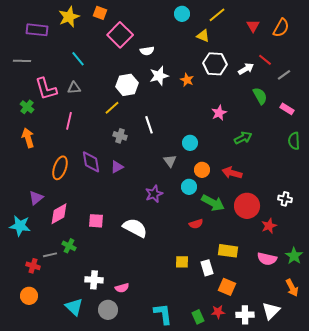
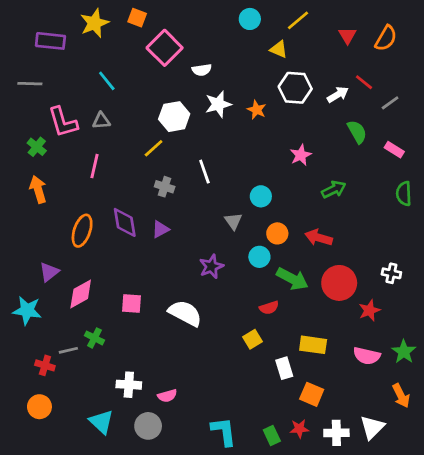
yellow square: (182, 262) -> (253, 339), moved, turned -32

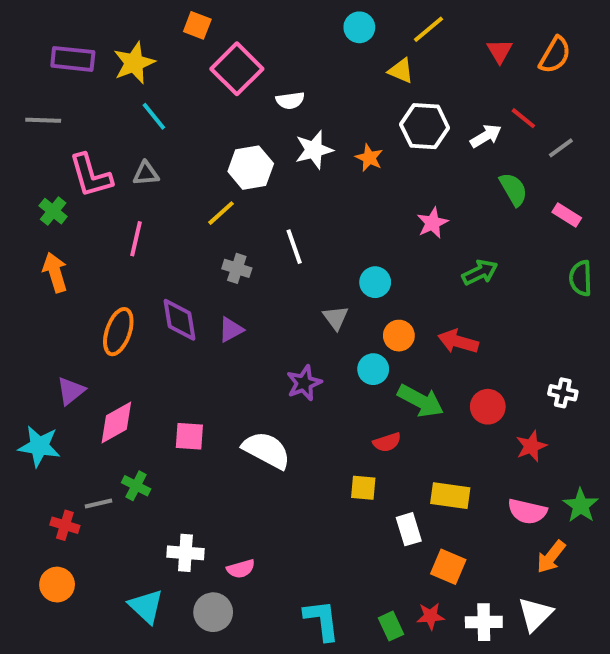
yellow star: (94, 23) -> (134, 63), moved
red circle: (339, 283) -> (488, 407), size x0.7
yellow square: (253, 339) -> (363, 488), turned 36
orange arrow: (401, 396) -> (551, 557), moved, turned 65

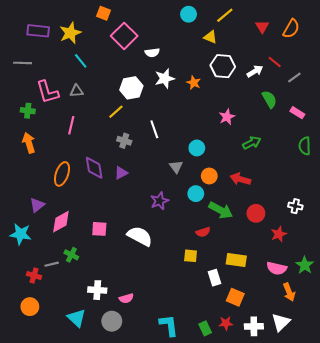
green cross: (53, 211) -> (28, 111), turned -32
orange arrow: (551, 557) -> (289, 292), turned -60

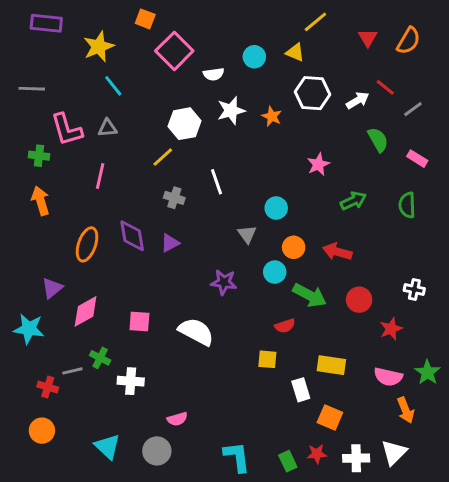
cyan circle: (189, 14) -> (254, 57), moved
purple rectangle: (38, 31) -> (46, 23), moved
green semicircle: (305, 146) -> (407, 205), moved
purple star: (159, 201) -> (224, 282), turned 30
white cross: (97, 290) -> (131, 381), moved

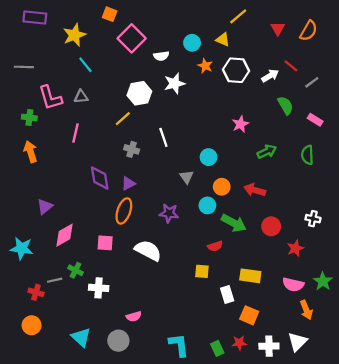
orange star: (272, 116) -> (205, 66), moved
orange ellipse: (87, 244) -> (124, 211), moved
purple triangle: (52, 288) -> (45, 207), moved

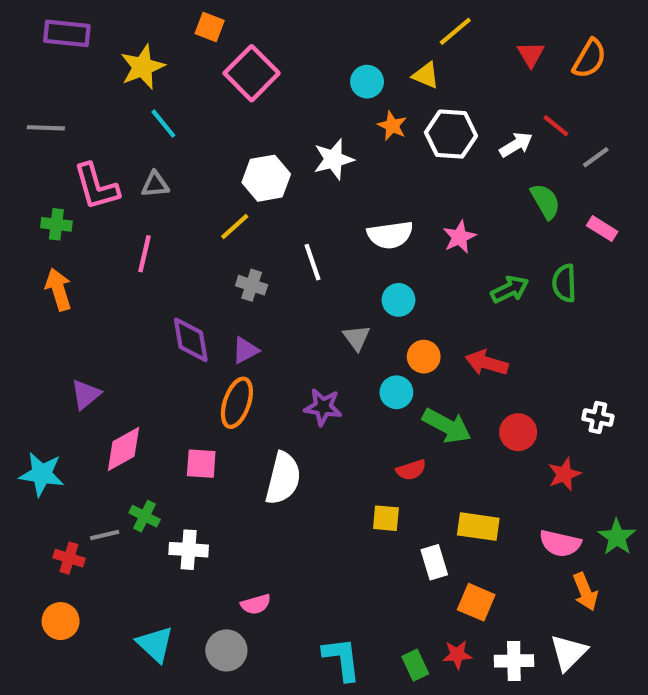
white semicircle: (161, 56) -> (390, 235), moved, size x1.5
green semicircle: (307, 155) -> (564, 283), moved
white semicircle: (148, 251) -> (283, 478), turned 76

